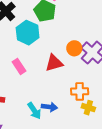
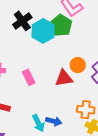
cyan hexagon: (28, 33) -> (43, 31), moved
orange circle: (74, 48) -> (78, 65), moved

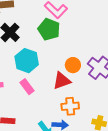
cyan hexagon: (43, 31) -> (27, 61), moved
orange cross: (86, 110) -> (70, 106), moved

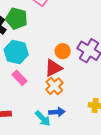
green pentagon: (49, 29) -> (16, 18), moved
orange cross: (70, 106) -> (54, 86), moved, turned -30

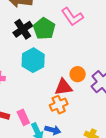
pink rectangle: (20, 78) -> (23, 117), moved

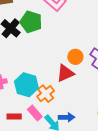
cyan hexagon: (33, 60) -> (26, 85), moved
orange cross: (59, 105) -> (46, 94), moved

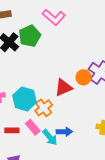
green pentagon: (31, 22) -> (30, 36), turned 30
orange circle: (75, 57) -> (84, 77), moved

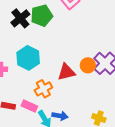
cyan hexagon: (25, 99) -> (28, 58), moved
pink rectangle: (33, 127) -> (29, 106), turned -35

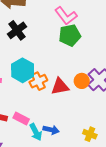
green pentagon: (42, 16) -> (70, 35), moved
orange cross: (43, 89) -> (38, 81), moved

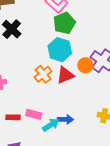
cyan hexagon: (23, 70) -> (60, 50), moved
cyan arrow: (36, 132) -> (51, 125), turned -84

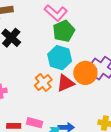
orange circle: (85, 65) -> (85, 73), size x1.5

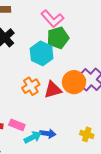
cyan hexagon: (60, 58) -> (42, 53), moved

